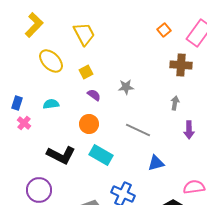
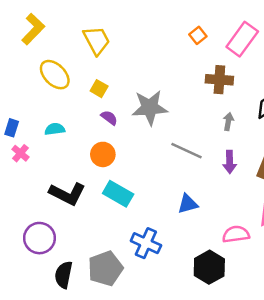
yellow square: (86, 72) -> (99, 89), turned -32
gray star: (126, 87) -> (150, 108), size x1.8
gray arrow: (175, 103) -> (228, 121), moved
gray line: (138, 130) -> (186, 151), moved

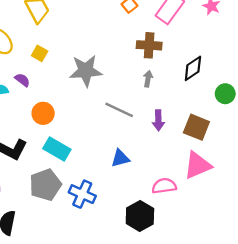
purple semicircle: (109, 118) -> (22, 80), moved
gray arrow: (228, 121) -> (148, 79), moved
gray pentagon: (105, 268) -> (45, 185), moved

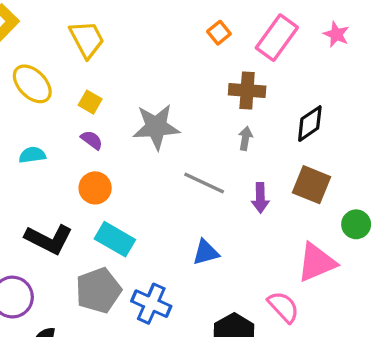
purple semicircle: (22, 80) -> (92, 140), moved
green circle: (225, 94) -> (356, 224), moved
brown square: (196, 127) -> (312, 185), moved
pink semicircle: (164, 186) -> (283, 307), moved, turned 55

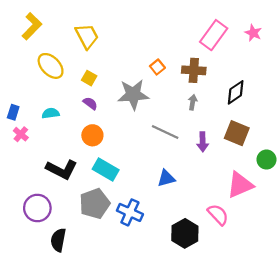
orange square: (219, 33) -> (157, 67), moved

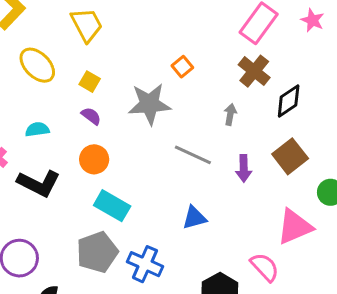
brown cross: (194, 70) -> (254, 71), moved, turned 35
brown square: (237, 133) -> (290, 156), turned 30
black L-shape: (62, 169) -> (39, 183), moved

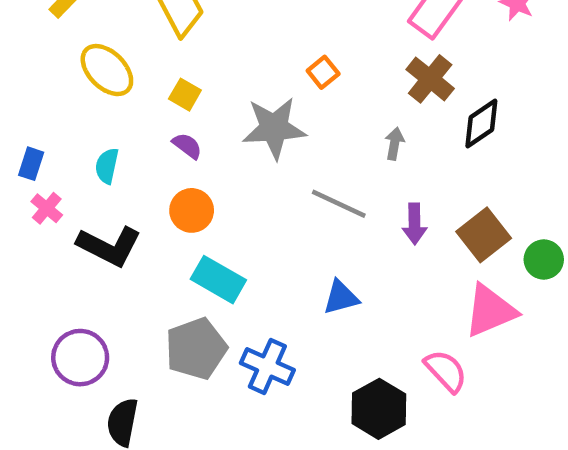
cyan semicircle: (37, 129) -> (107, 166), turned -70
brown square: (290, 156) -> (484, 235), moved

